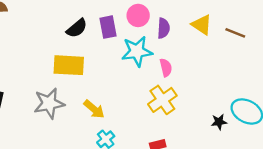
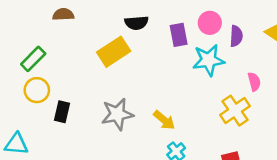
black semicircle: (77, 28) -> (137, 23), moved, turned 35
yellow rectangle: (69, 65) -> (114, 52), moved, turned -36
pink semicircle: (166, 68) -> (254, 82), moved

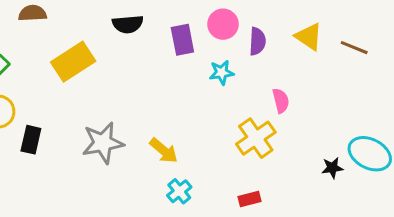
yellow rectangle: (114, 52) -> (73, 62), moved
cyan star: (209, 60) -> (221, 73), size x0.6

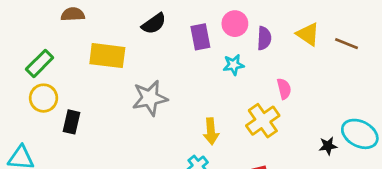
black semicircle: (128, 24) -> (154, 24), turned -30
yellow rectangle: (73, 62) -> (107, 56), turned 40
gray star: (103, 143) -> (150, 98), moved
yellow arrow: (164, 151) -> (211, 131), moved, turned 45

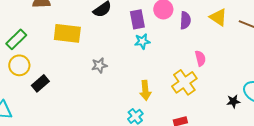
cyan star: (234, 65) -> (142, 41), moved
gray star: (150, 98) -> (99, 65), size x0.6
black rectangle: (71, 122) -> (40, 83), turned 36

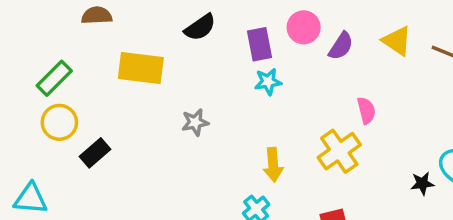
purple semicircle: (185, 20) -> (341, 46), turned 30

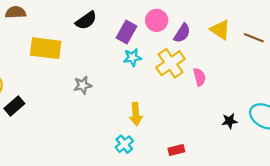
purple rectangle: (260, 44) -> (127, 32), turned 40
yellow cross: (339, 151) -> (171, 63), moved
black star: (422, 183) -> (230, 121), moved

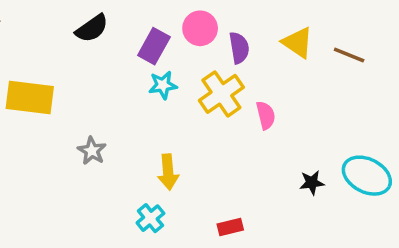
purple semicircle: (182, 33) -> (239, 48), turned -42
yellow rectangle: (46, 48) -> (30, 97), moved
gray star: (83, 85) -> (92, 151), moved, turned -30

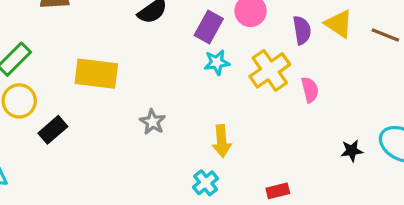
purple semicircle: (239, 48) -> (302, 30), moved

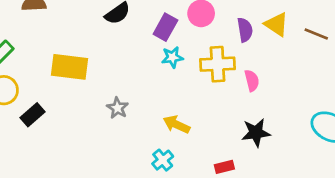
yellow cross: (270, 70) -> (218, 64), turned 32
yellow arrow: (222, 141) -> (176, 124), turned 120
black star: (352, 151) -> (256, 133), moved, size x1.5

